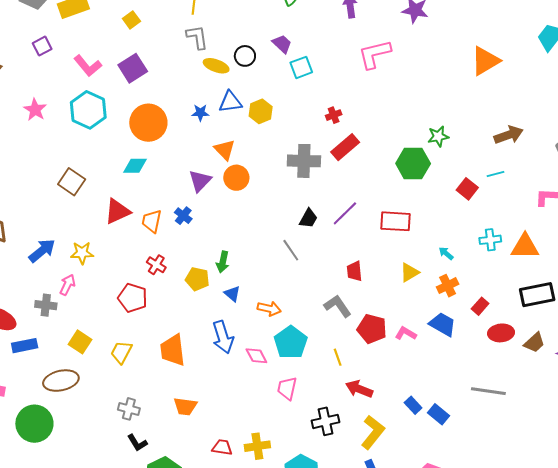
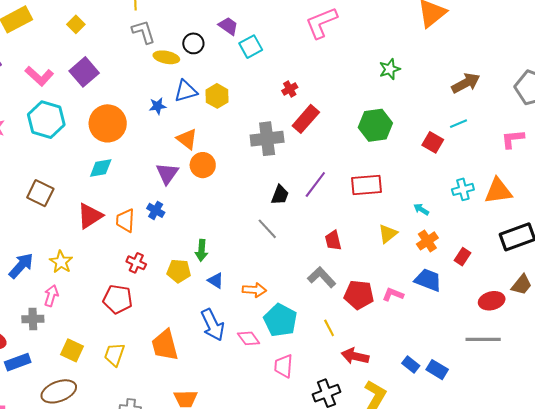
green star: (438, 136) -> (390, 69), moved
yellow star: (82, 253) -> (61, 262), turned -30
red ellipse: (501, 333) -> (492, 301), moved

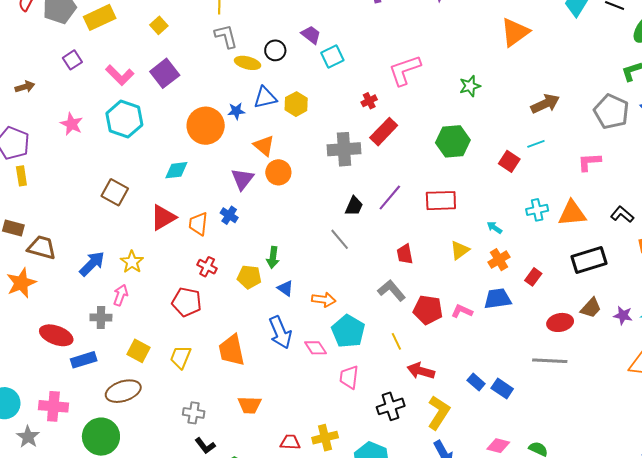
pink L-shape: (321, 23) -> (405, 70), moved
orange circle: (108, 123) -> (206, 126), moved
blue trapezoid: (428, 280) -> (498, 299), turned -32

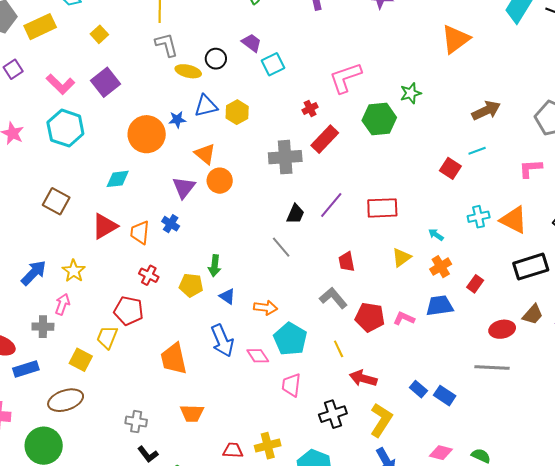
green hexagon: (453, 141) -> (379, 119), moved
orange triangle: (572, 213) -> (514, 220), turned 32
yellow trapezoid: (181, 357) -> (107, 337), moved

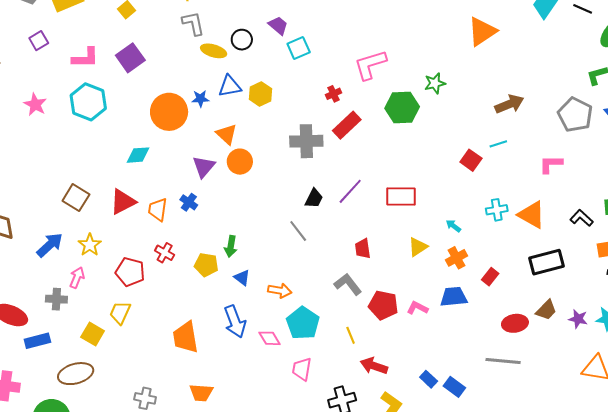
pink L-shape: (60, 84) -> (85, 58), turned -48
brown square: (56, 201) -> (76, 198), moved
red pentagon: (129, 311) -> (130, 272), moved

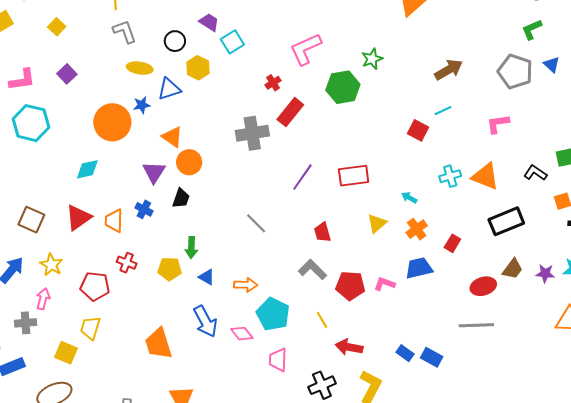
yellow ellipse: (214, 51) -> (140, 68), moved
purple square: (130, 58) -> (67, 74), size x0.7
yellow hexagon: (260, 94) -> (198, 68), moved
black trapezoid: (314, 198) -> (181, 198), moved

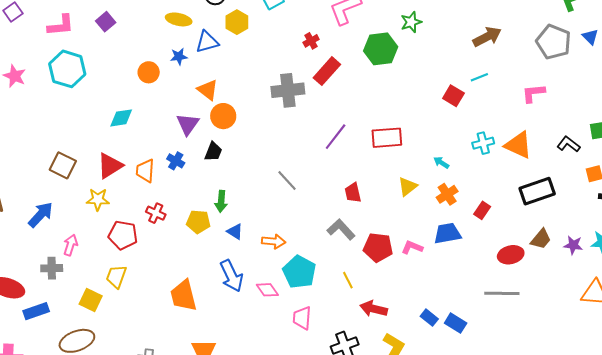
orange circle: (112, 122) -> (149, 72), size x0.6
yellow star: (51, 265) -> (98, 199), moved, turned -30

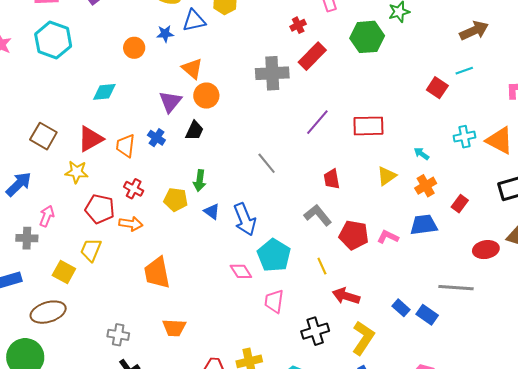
orange arrow: (274, 241) -> (131, 224), moved
blue arrow: (231, 276) -> (245, 219), moved
gray line: (502, 293) -> (456, 288), moved

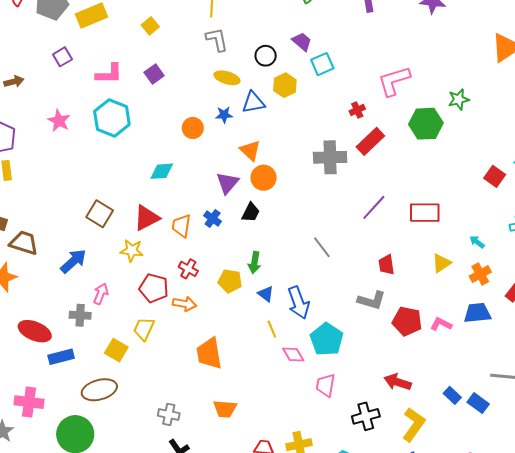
gray L-shape: (318, 215) -> (372, 300), turned 144
yellow line: (322, 266) -> (272, 329), moved

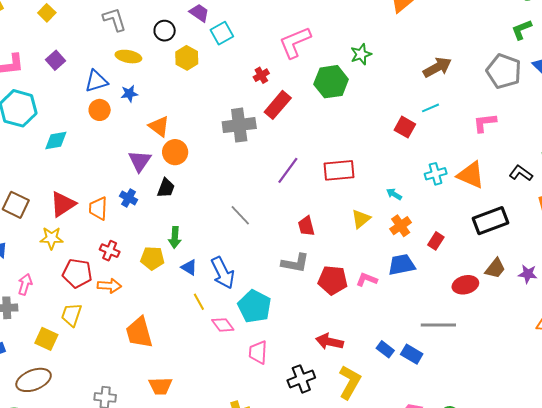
blue triangle: (253, 102) -> (96, 81), moved
cyan diamond: (162, 171) -> (56, 140), moved

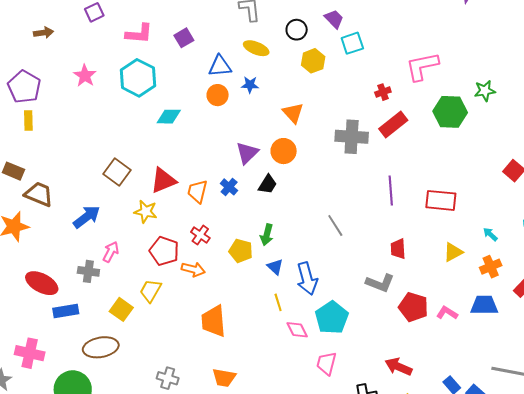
orange triangle: (159, 126) -> (293, 113), moved
purple line: (288, 170) -> (391, 191), turned -52

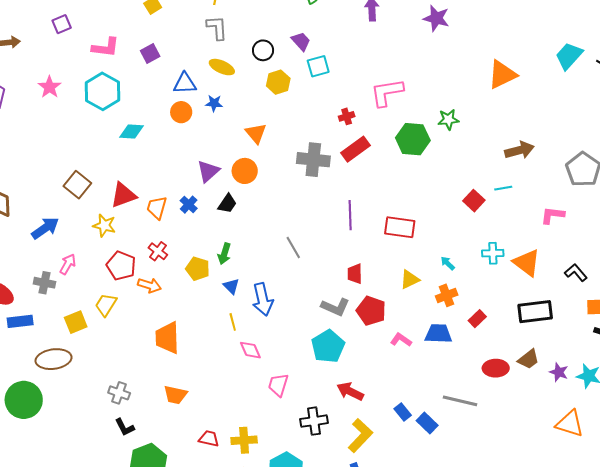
red pentagon: (413, 307) -> (371, 311), moved
yellow square: (121, 309) -> (76, 322), turned 30
cyan pentagon: (332, 318) -> (328, 346), moved

